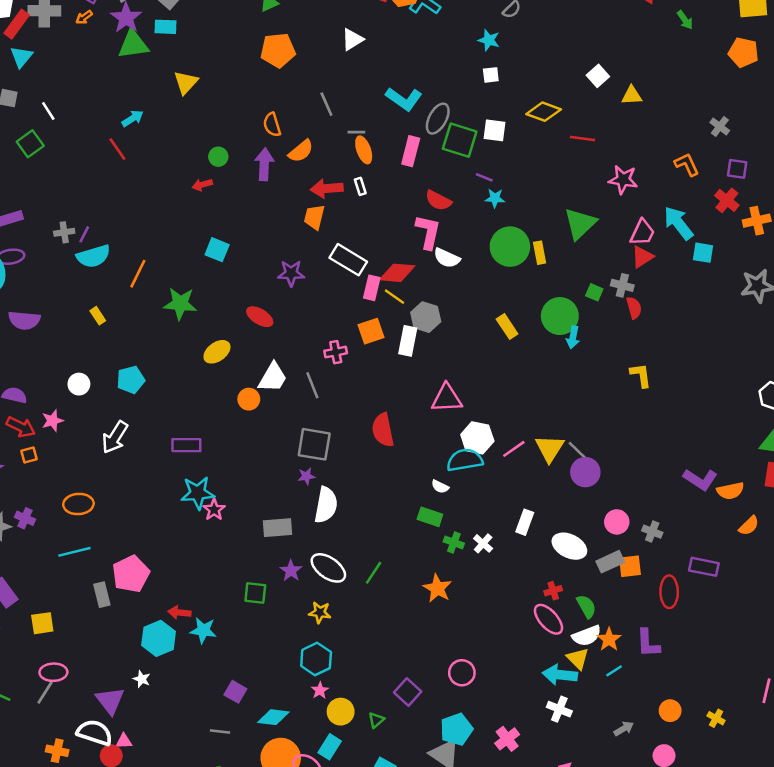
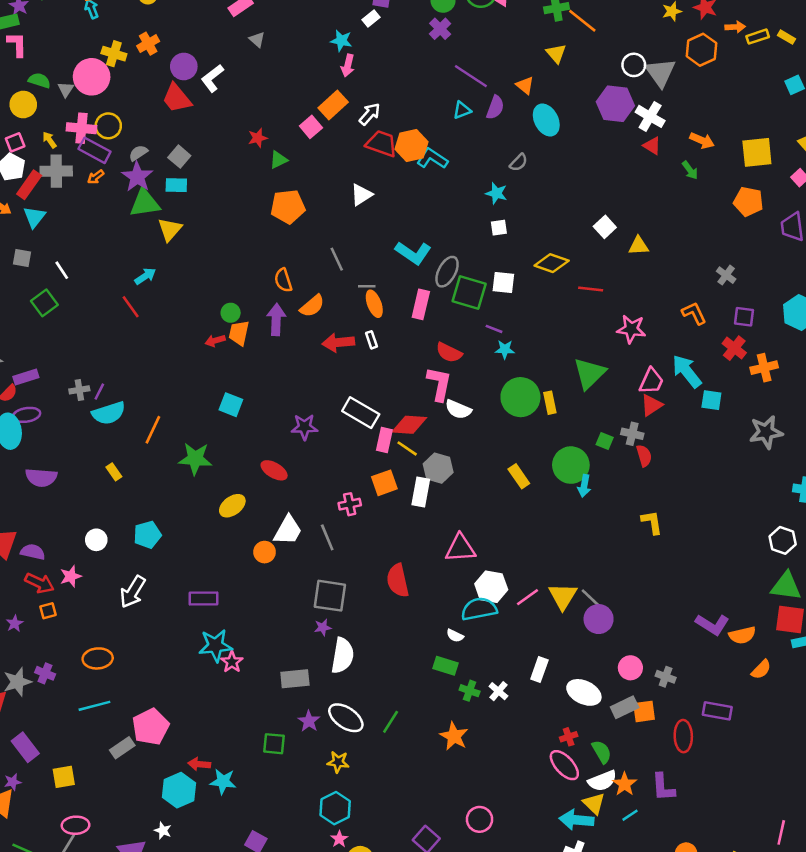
yellow triangle: (186, 82) -> (170, 229), moved
orange trapezoid: (314, 217) -> (239, 333), moved
gray rectangle: (102, 595) -> (122, 748), turned 70

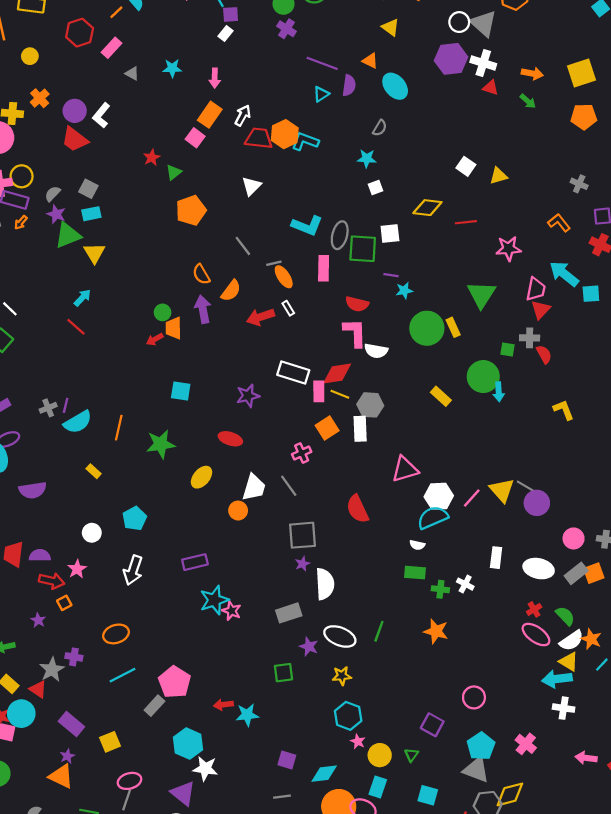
cyan star: (341, 41) -> (172, 68), moved
purple star: (137, 177) -> (56, 214), size x0.7
cyan hexagon: (179, 790) -> (188, 744), moved
white star: (163, 831) -> (205, 769), size x1.6

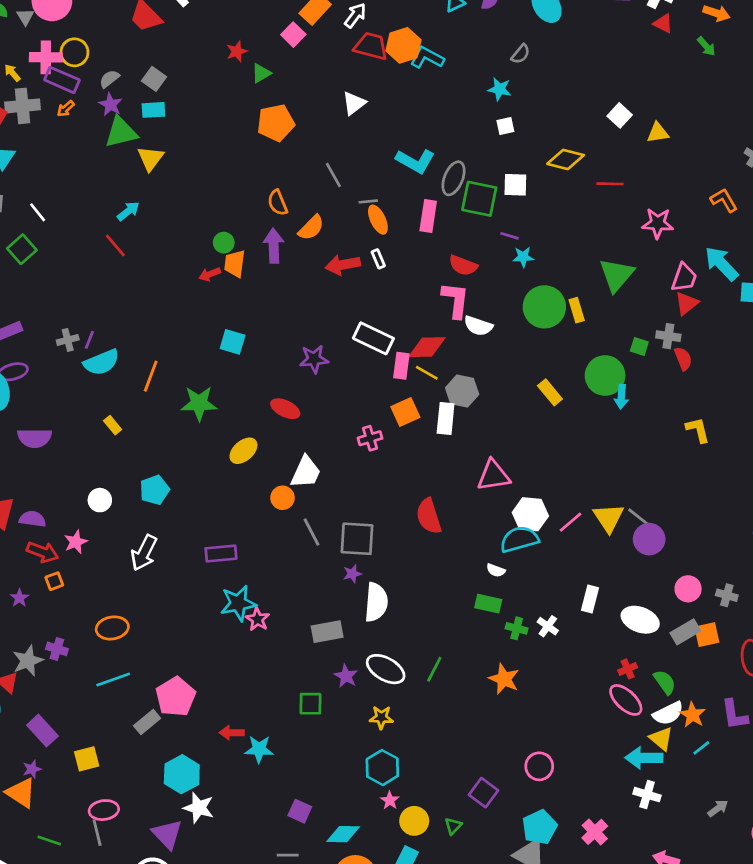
gray line: (289, 486) -> (312, 532), moved
gray line: (127, 800) -> (97, 833), turned -40

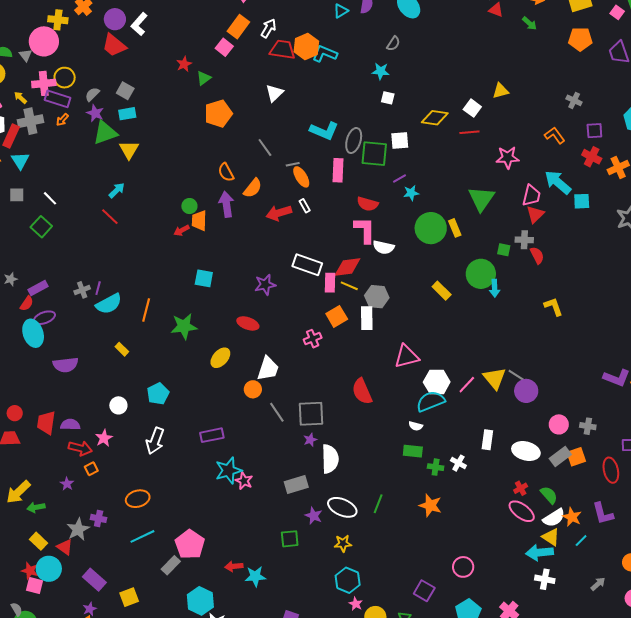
white square: (620, 115) -> (472, 108), moved
white square: (505, 126) -> (388, 98), turned 32
purple line: (509, 236) -> (399, 178), turned -40

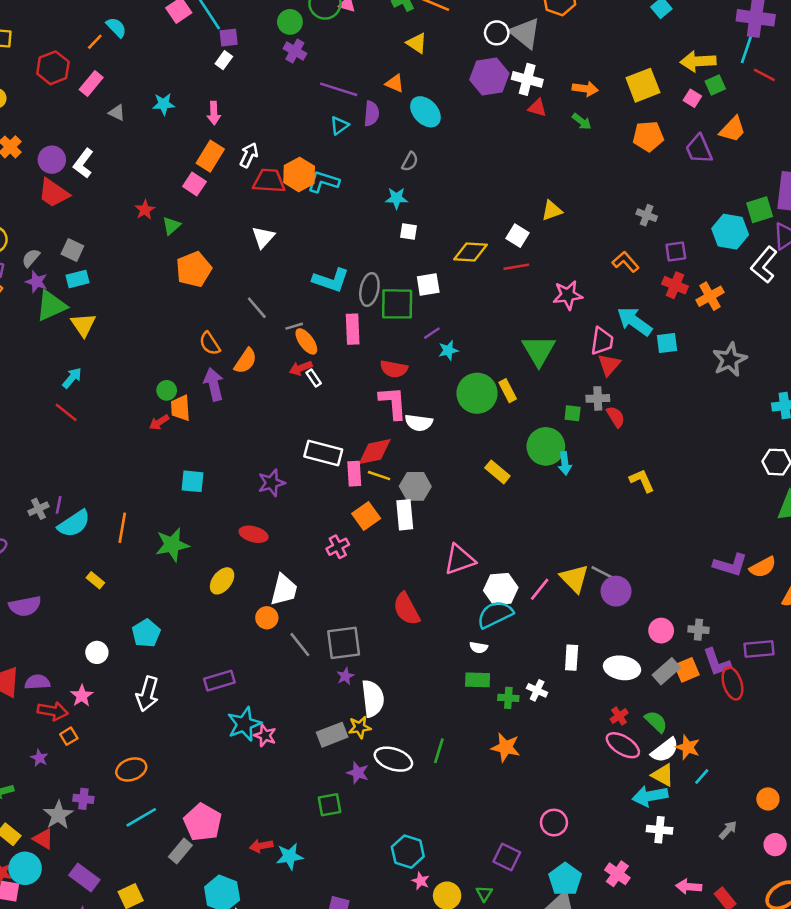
red arrow: (279, 213) -> (301, 368), moved, size x0.7
purple L-shape: (603, 514) -> (717, 662), moved
yellow star: (343, 543) -> (360, 727), moved

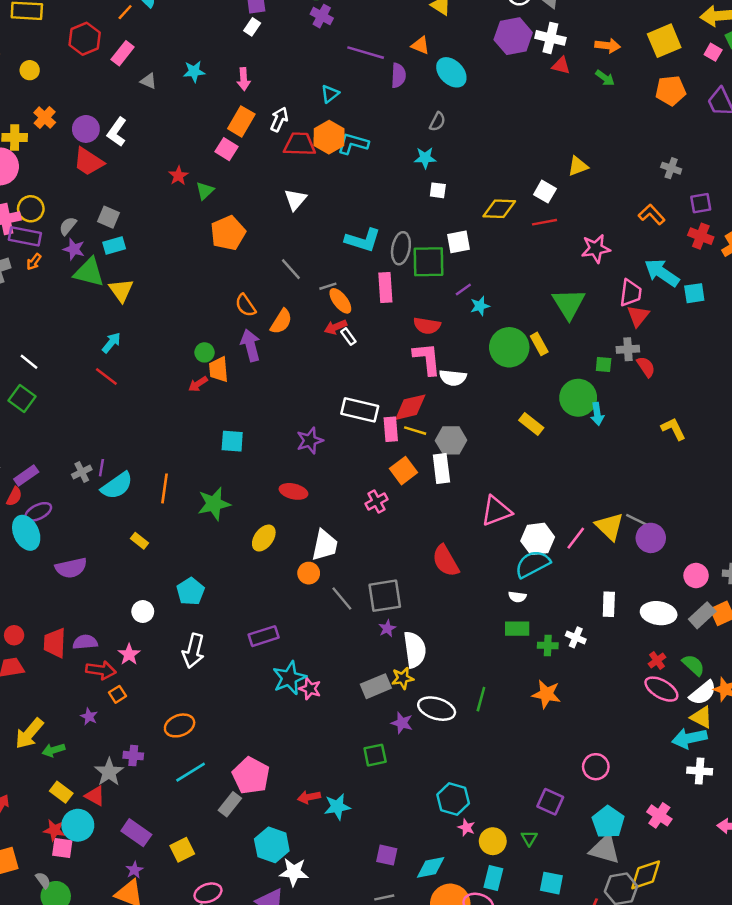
cyan triangle: (339, 125) -> (330, 94), moved
green triangle: (51, 306) -> (89, 272), turned 40

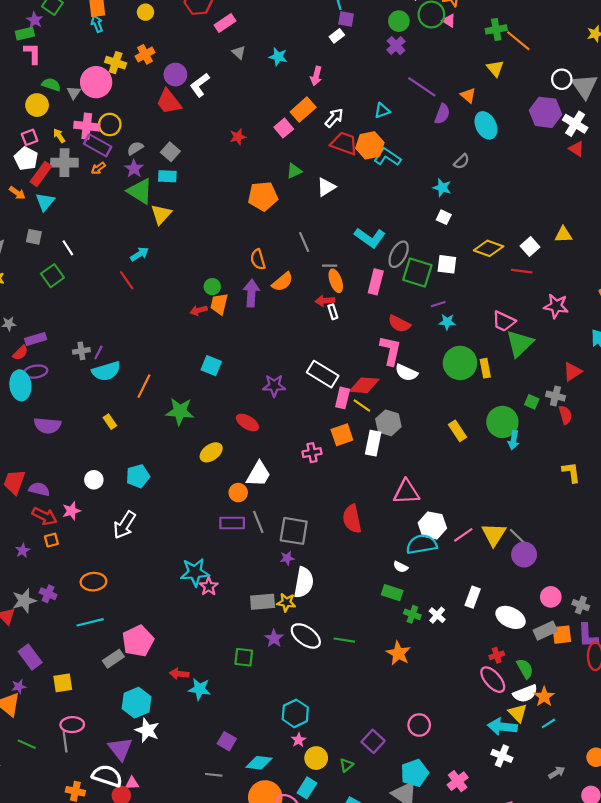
green triangle: (205, 191) -> (294, 171), moved
pink trapezoid: (631, 293) -> (504, 321), moved, turned 90
purple rectangle: (264, 636) -> (232, 523), moved
green line: (481, 699) -> (344, 640), turned 66

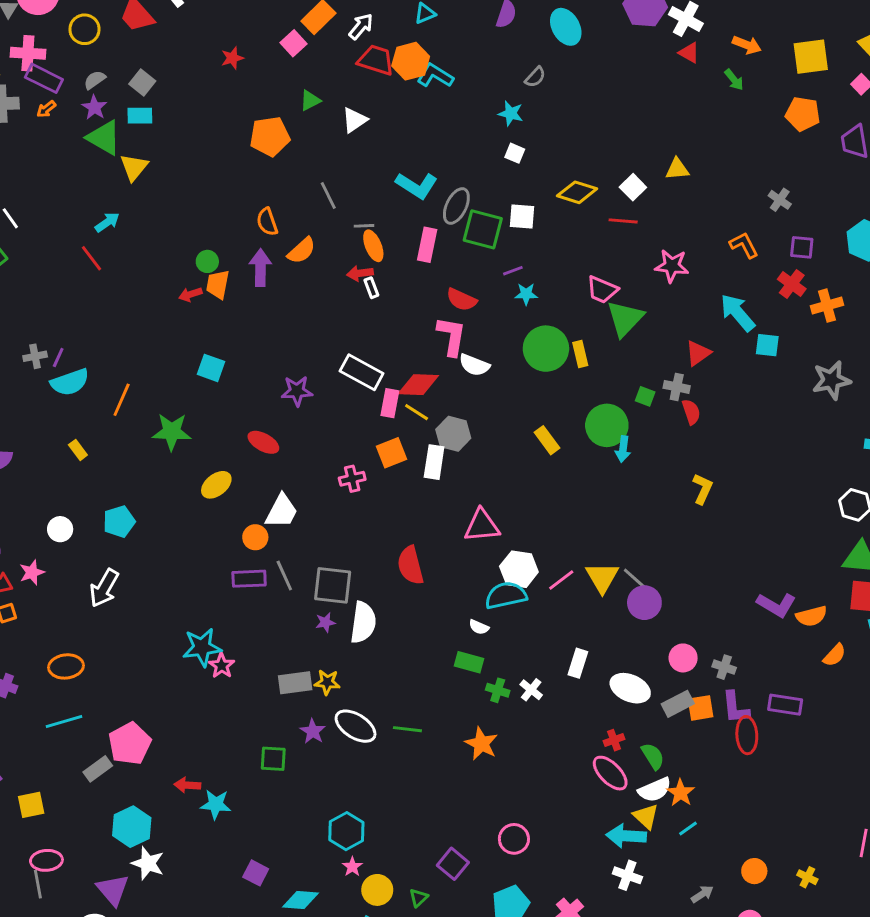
yellow circle: (110, 125) -> (85, 29), moved
yellow L-shape: (571, 472) -> (703, 489), turned 35
white semicircle: (304, 582) -> (363, 622), moved

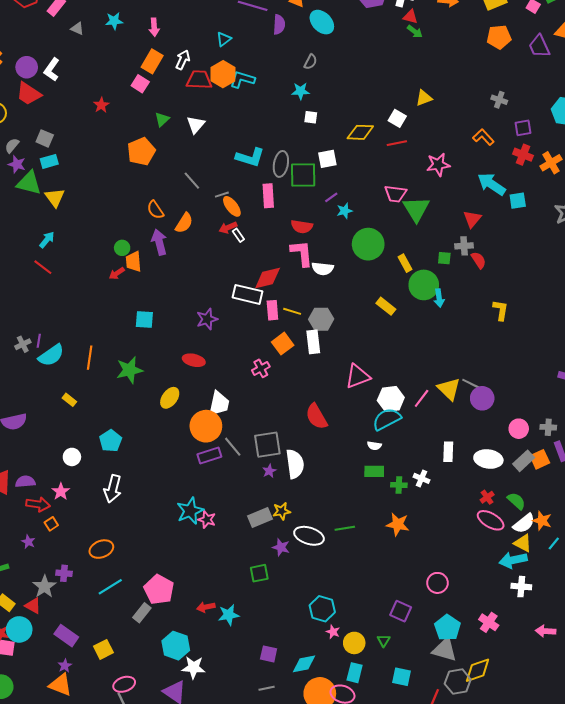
green arrow: (734, 80) -> (415, 31), moved
yellow rectangle: (580, 354) -> (405, 263), moved
red diamond: (418, 385) -> (268, 278), moved
orange circle: (255, 537) -> (206, 426), size x1.8

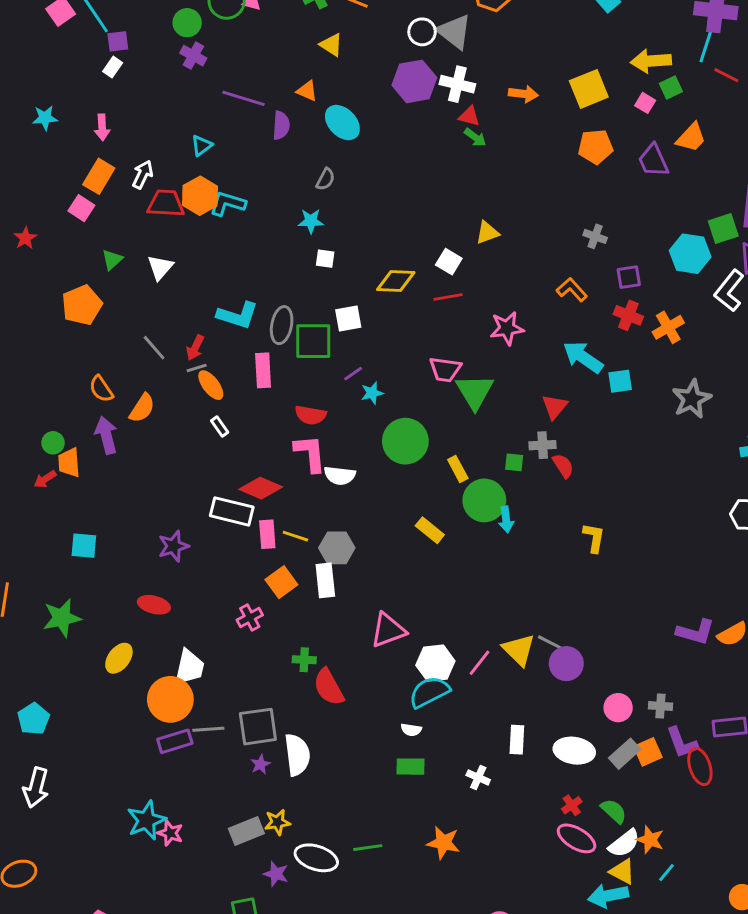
red arrow: (228, 228) -> (195, 348), moved, turned -42
red diamond: (268, 278) -> (261, 488), turned 36
gray line: (233, 447) -> (208, 729), turned -55
green cross: (399, 485) -> (304, 660), moved

